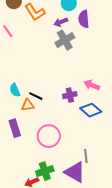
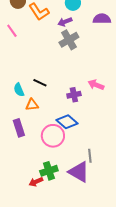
purple semicircle: (84, 19) -> (102, 19), moved, turned 96
black line: (36, 96) -> (40, 83), moved
blue diamond: (91, 110) -> (67, 122), moved

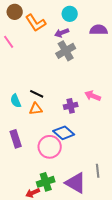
orange triangle: (32, 105) -> (36, 109), moved
gray line: (90, 156) -> (98, 171), moved

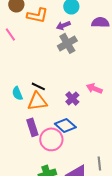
orange L-shape: (36, 23) -> (37, 15), turned -45
purple cross: (71, 106) -> (72, 98), turned -32
orange triangle: (36, 109) -> (37, 101), size x1.5
purple rectangle: (16, 139) -> (32, 127), moved

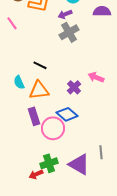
black line: (38, 86) -> (40, 65), moved

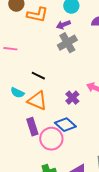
pink line: (12, 23) -> (10, 49), moved, turned -48
cyan semicircle: (19, 82) -> (17, 93), turned -40
orange triangle: (39, 90) -> (37, 101), turned 30

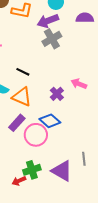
purple arrow: (63, 25) -> (48, 21), size x1.5
purple rectangle: (32, 127) -> (17, 123), turned 60

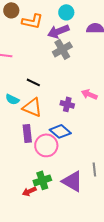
purple cross: (57, 94) -> (67, 104), turned -32
purple rectangle: (17, 123) -> (27, 133), turned -48

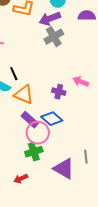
black line: (33, 82) -> (14, 74), moved, turned 40
purple rectangle: (27, 133) -> (30, 120), moved, turned -42
green cross: (42, 180) -> (34, 152), moved

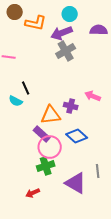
orange triangle: (24, 95) -> (51, 115), moved, turned -30
blue diamond: (52, 119) -> (77, 136), moved

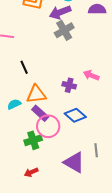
cyan semicircle: (16, 101) -> (14, 104), moved, turned 128
orange triangle: (51, 115) -> (36, 94), moved
green cross: (46, 166) -> (33, 140), moved

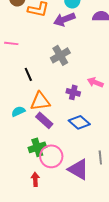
gray cross: (64, 30) -> (60, 55), moved
pink circle: (48, 126) -> (51, 156), moved
red arrow: (31, 172) -> (35, 179), turned 112

